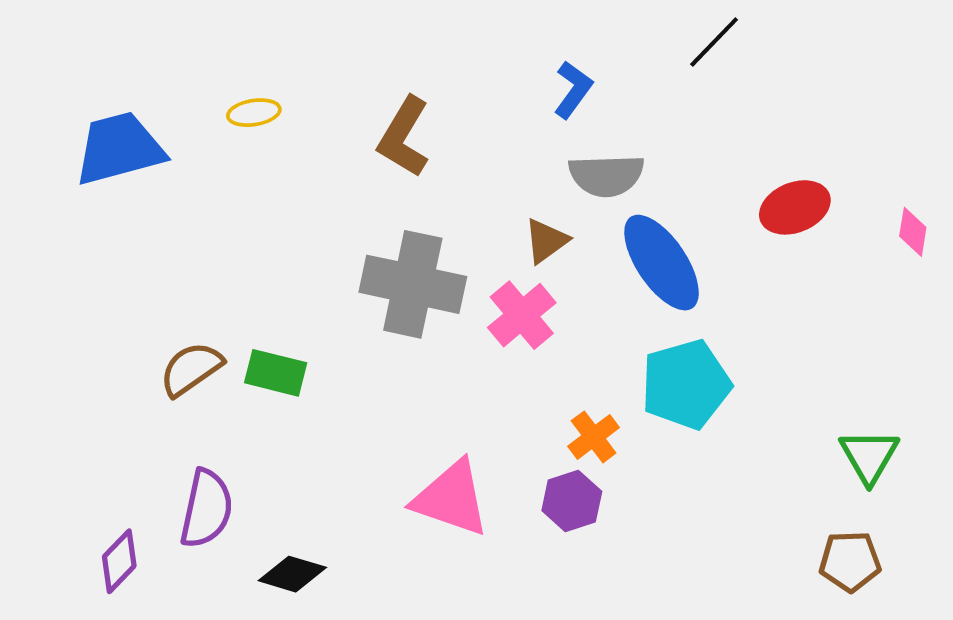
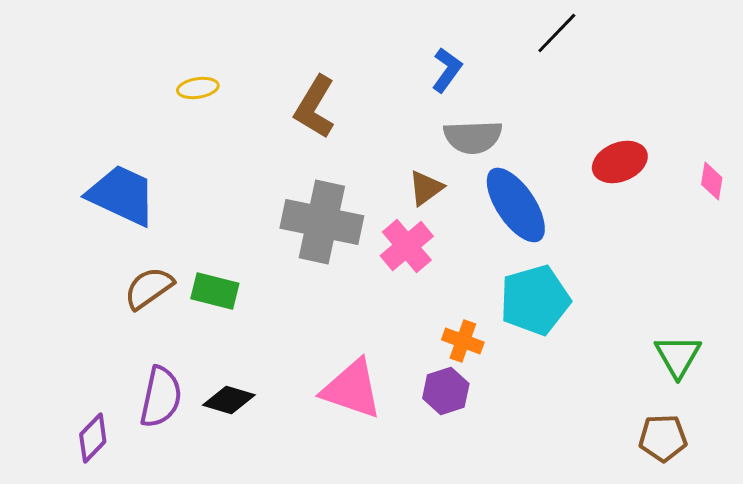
blue trapezoid: (119, 148) -> (122, 195), moved, turned 40
orange cross: (594, 437) -> (463, 341), turned -33
black diamond: (292, 574) -> (229, 400), moved

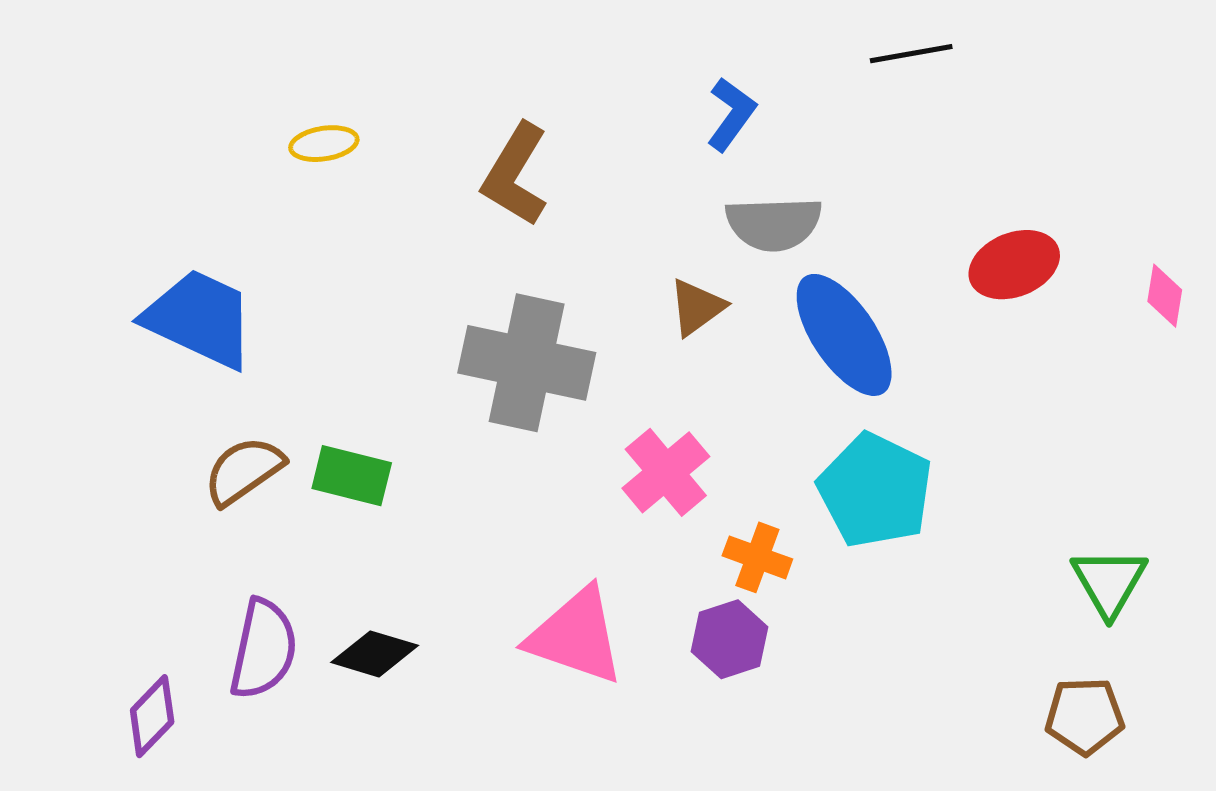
black line: (557, 33) -> (911, 54), turned 36
pink cross: (407, 246) -> (666, 472), moved
cyan pentagon: (535, 300) -> (875, 490), turned -30

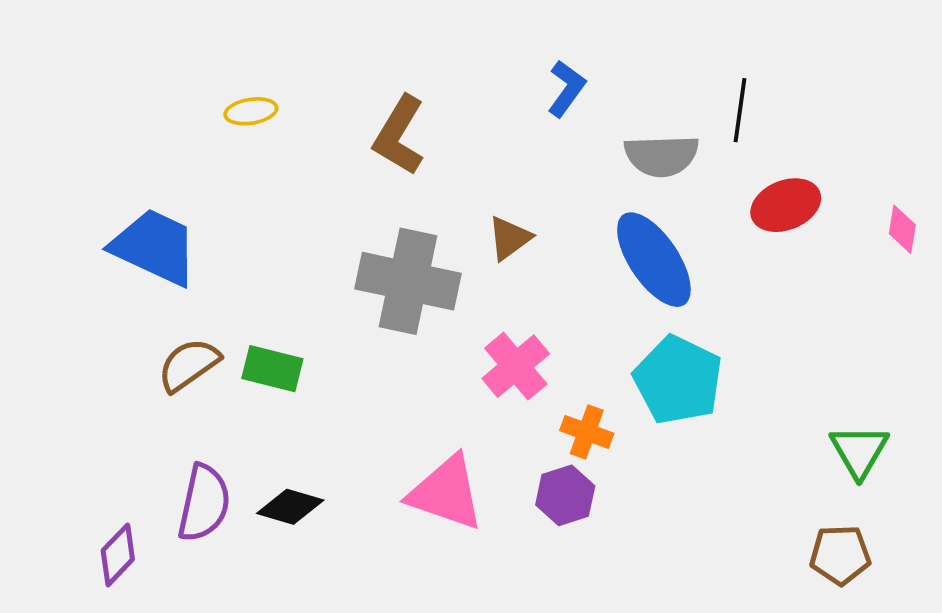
black line: (911, 54) -> (740, 110), moved, turned -72
gray semicircle: (774, 224) -> (662, 156), moved
brown triangle: (697, 307) -> (509, 238), moved

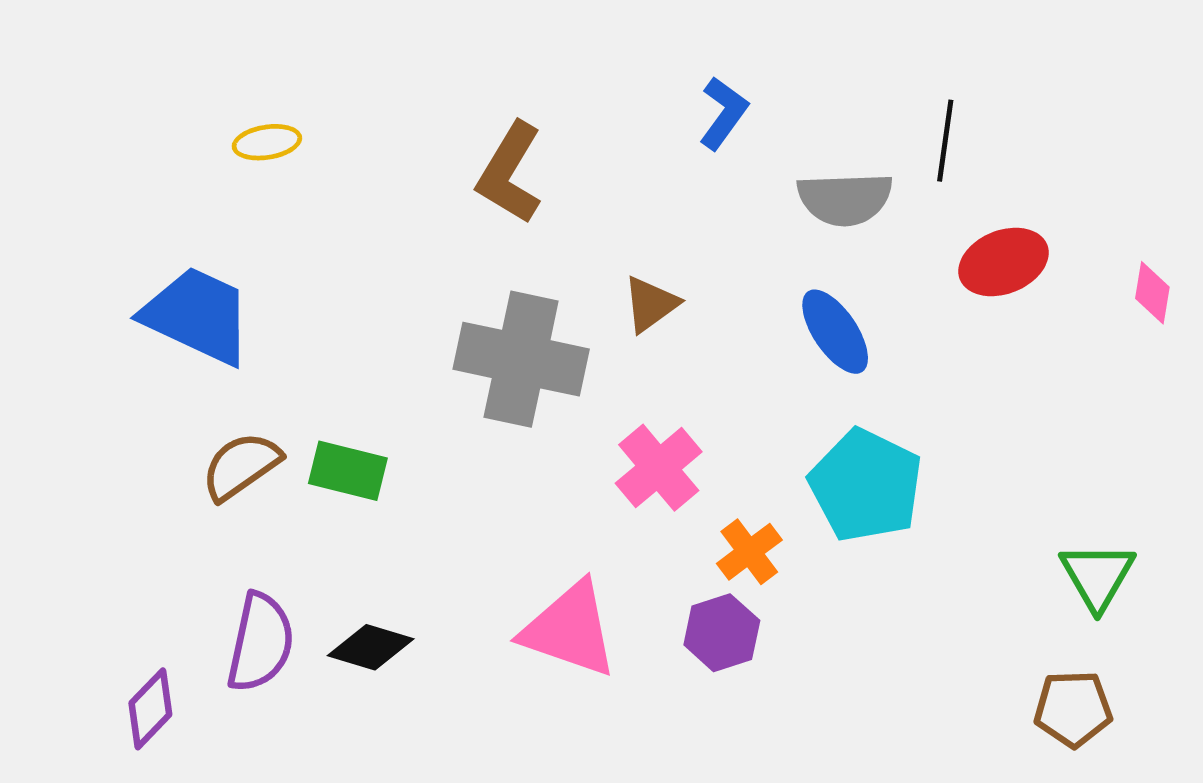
yellow ellipse: (251, 111) -> (267, 142), moved
blue ellipse: (654, 260) -> (835, 332), size x0.7
orange cross: (587, 432) -> (749, 552), turned 33

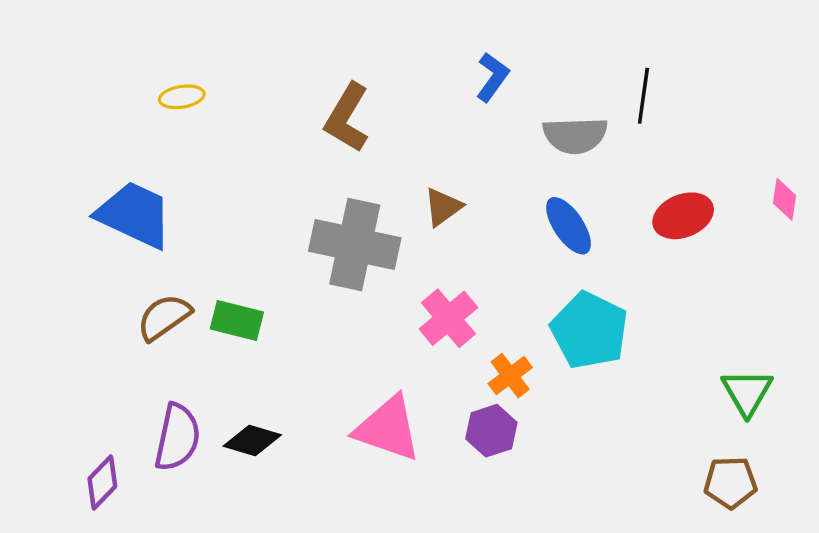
red ellipse: (1003, 262) -> (683, 216), moved

